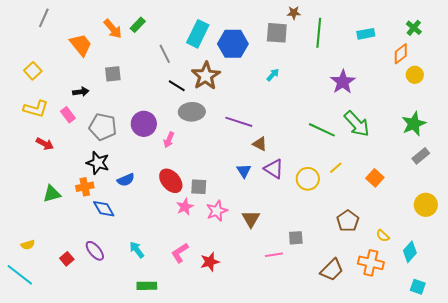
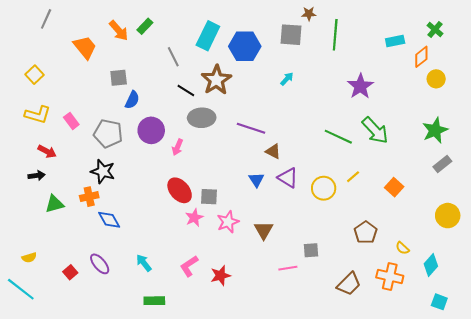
cyan rectangle: (366, 34) -> (395, 41), moved
black arrow: (81, 92) -> (37, 176), moved
blue semicircle: (126, 180) -> (132, 100), moved, turned -42

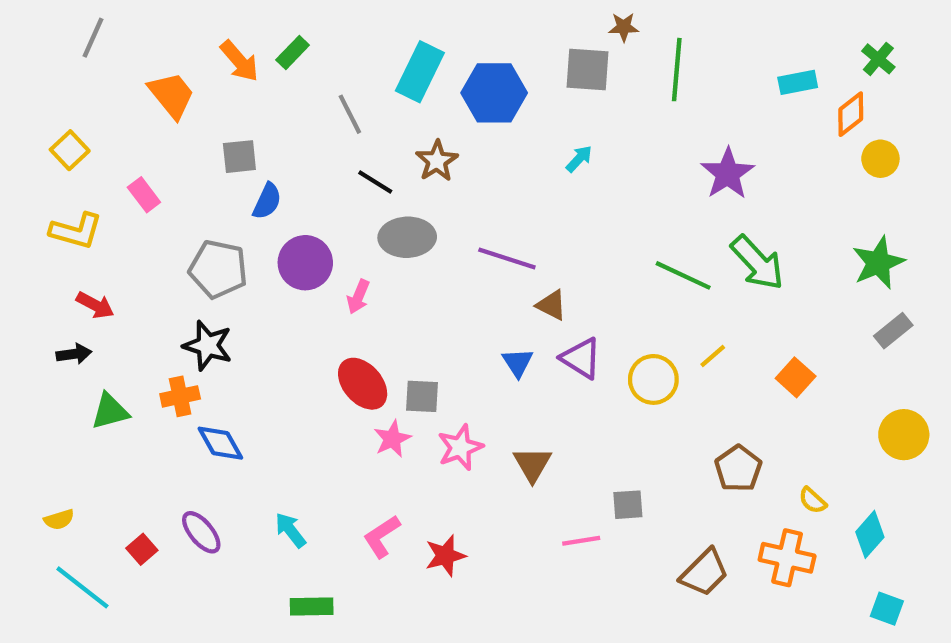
brown star: (216, 80) -> (437, 161), size x0.7
pink rectangle: (71, 121) -> (144, 195), moved
cyan line: (21, 289) -> (82, 587), moved

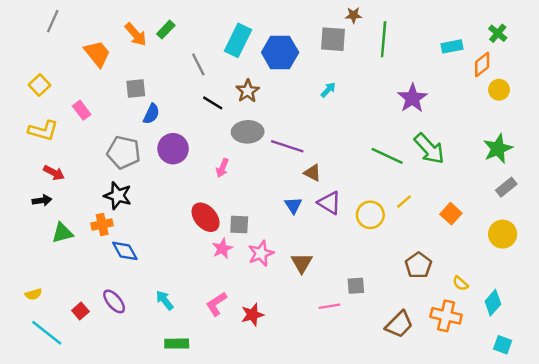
gray ellipse: (407, 237) -> (248, 132), moved
pink arrow: (358, 297) -> (222, 168), moved
yellow circle: (904, 435) -> (503, 234), moved

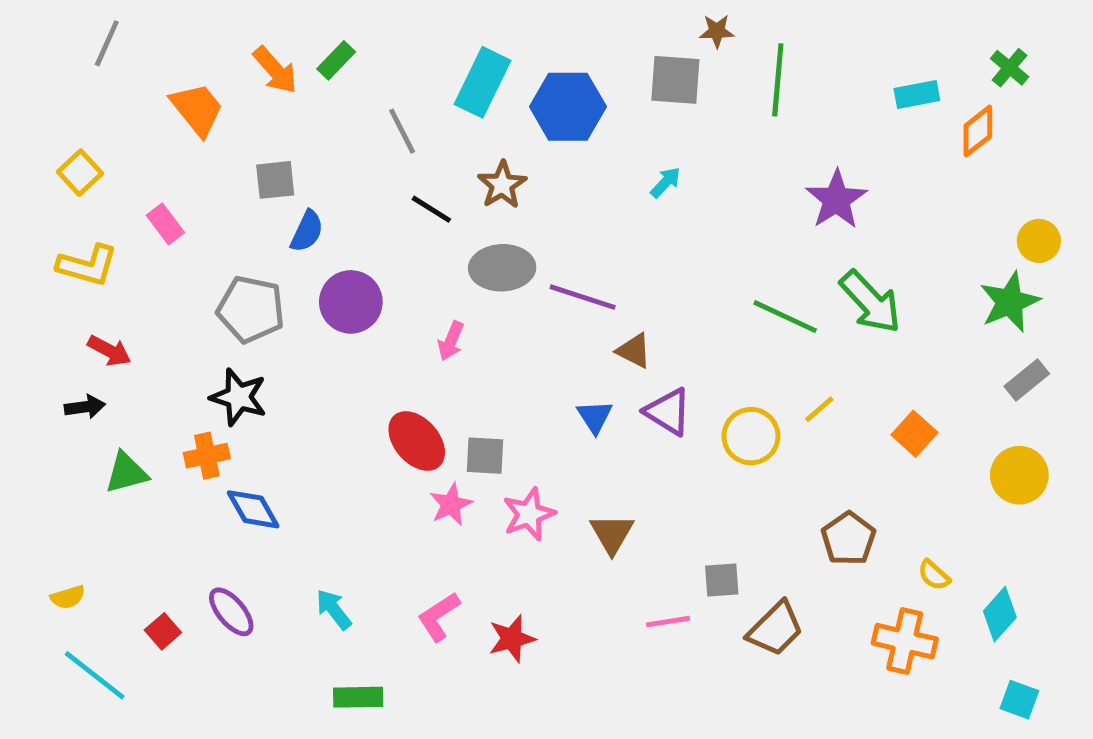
yellow circle: (499, 90) -> (1039, 241), moved
brown trapezoid: (399, 324) -> (775, 629), moved

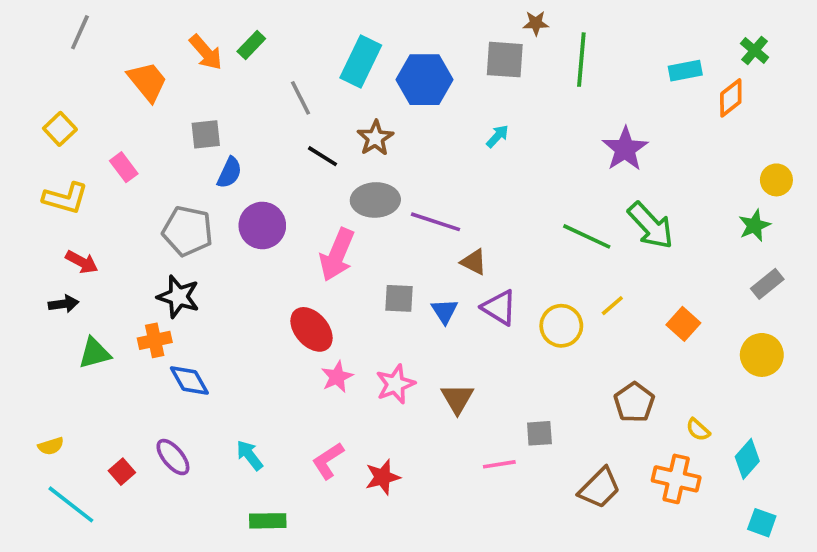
green star: (1010, 302) -> (755, 226), size x0.7
pink arrow: (451, 341) -> (337, 255), size x1.8
gray square: (485, 456) -> (399, 298), moved
brown trapezoid: (775, 629) -> (600, 488), moved

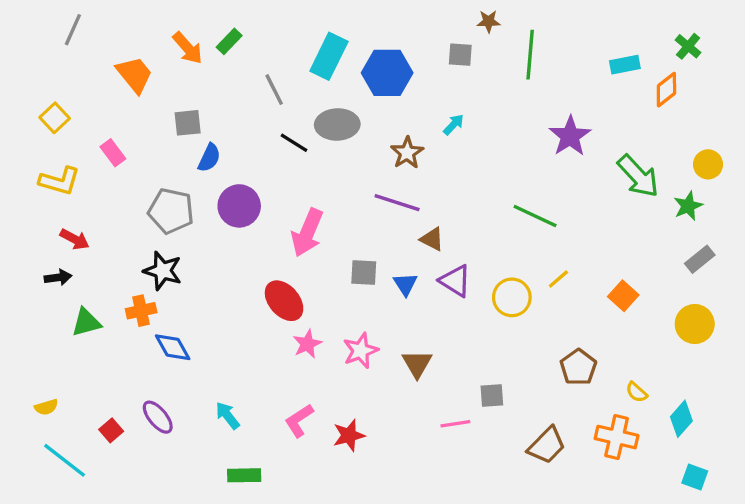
gray square: (505, 60) -> (460, 55), size x0.7
brown star: (375, 138) -> (407, 153), moved
gray ellipse: (375, 200) -> (337, 124), moved
green arrow: (651, 226) -> (638, 176), moved

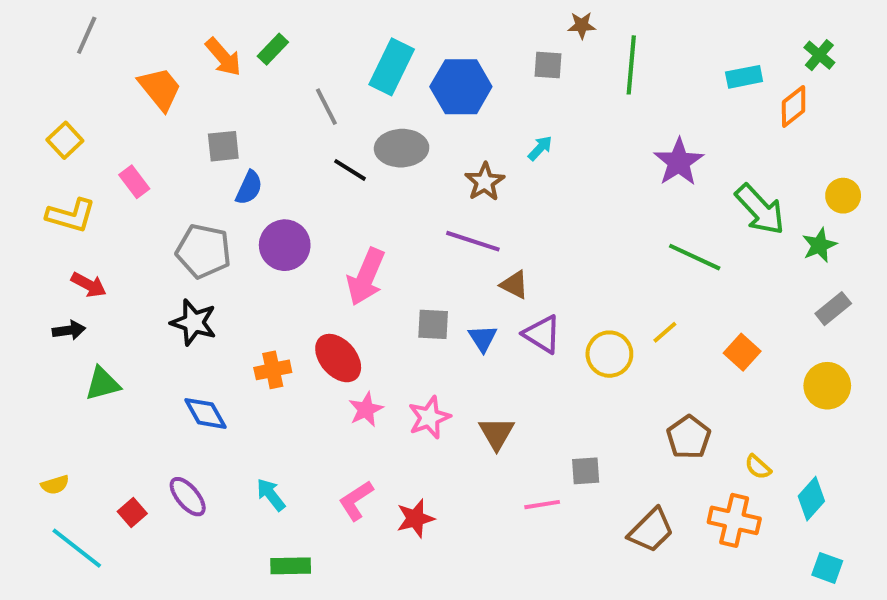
green line: (535, 216) -> (695, 257), moved
orange cross: (141, 311) -> (273, 370), moved

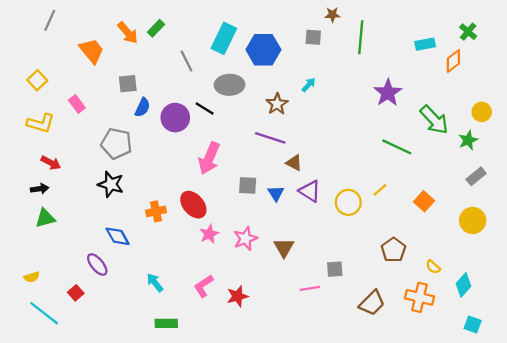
black line: (350, 170) -> (205, 109), moved
purple circle: (285, 245) -> (175, 118), moved
green triangle: (103, 384) -> (45, 218), moved
purple ellipse: (188, 497) -> (97, 265), moved

